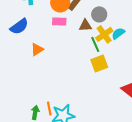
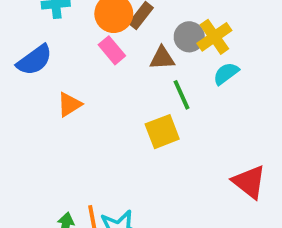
pink rectangle: (59, 21) -> (112, 50), turned 48
yellow cross: (104, 34) -> (214, 37), moved
yellow square: (99, 63) -> (162, 132), moved

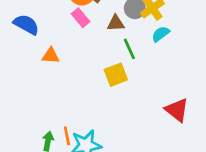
blue semicircle: (34, 60) -> (26, 24), turned -115
orange triangle: (69, 105) -> (51, 56), turned 36

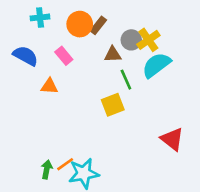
pink rectangle: (81, 18) -> (64, 56), moved
cyan semicircle: (161, 34) -> (156, 65), size x1.6
orange line: (67, 136) -> (65, 164), turned 66

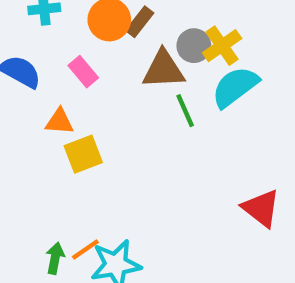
brown triangle: (113, 54) -> (163, 70), size x1.5
yellow square: (113, 105) -> (83, 154), moved

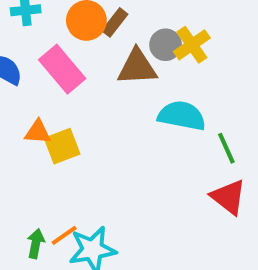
pink rectangle: (83, 72) -> (62, 69), size x1.6
cyan semicircle: (235, 87) -> (182, 116), moved, turned 48
green line: (185, 111) -> (226, 148), moved
orange triangle: (59, 122) -> (38, 132), moved

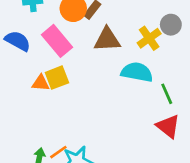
gray circle: (166, 45) -> (171, 25), moved
yellow cross: (192, 45) -> (149, 38), moved
yellow square: (62, 146) -> (57, 78), moved

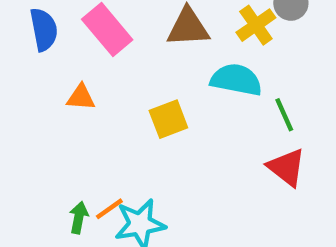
blue semicircle: (18, 41) -> (44, 29), turned 50
yellow square: (57, 78) -> (168, 119), moved

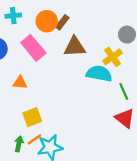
yellow cross: (256, 25) -> (113, 57), moved
yellow square: (168, 119) -> (32, 117), moved

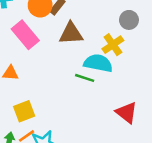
green line: (124, 91) -> (85, 78), moved, turned -48

